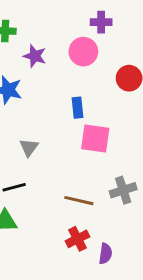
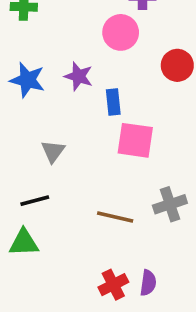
purple star: (35, 56) -> (79, 76), moved
red cross: (77, 239) -> (113, 285), moved

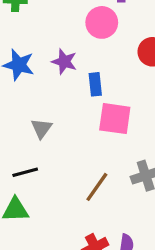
brown line: (115, 217) -> (97, 187), turned -68

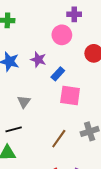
blue rectangle: (95, 84) -> (58, 74), turned 48

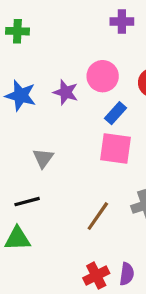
pink circle: (62, 35) -> (103, 76), moved
blue rectangle: (58, 74) -> (115, 113), moved

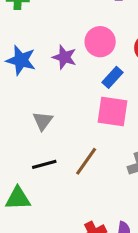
black line: (27, 202) -> (44, 164), moved
brown line: (98, 216) -> (86, 161), moved

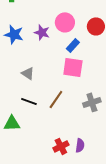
gray triangle: (43, 121) -> (28, 73), turned -32
black line: (44, 164) -> (29, 101), turned 35

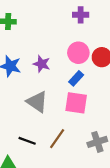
pink circle: (65, 22) -> (78, 53), moved
gray triangle: (28, 73) -> (37, 102), moved, size x1.5

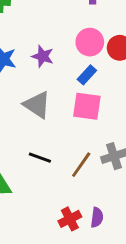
brown line: (57, 139) -> (81, 165), moved
black line: (27, 141) -> (40, 158), moved

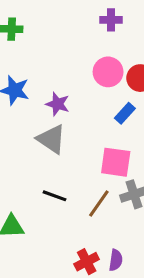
purple star: (43, 56) -> (58, 104), moved
blue rectangle: (87, 75) -> (125, 113), moved
pink square: (87, 106) -> (116, 162), moved

